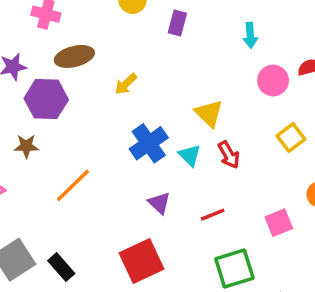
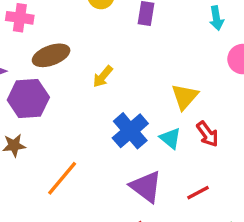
yellow triangle: (209, 113) -> (185, 97), turned 32
purple triangle: (159, 203) -> (146, 187), size x1.5

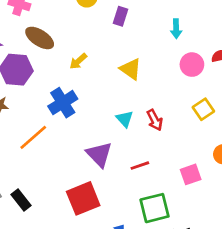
brown ellipse: (51, 55) -> (40, 38), turned 44
yellow triangle: (185, 97) -> (131, 69), moved, turned -45
blue cross: (130, 131) -> (63, 103), moved

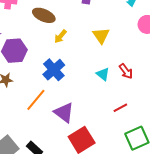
brown ellipse: (40, 38) -> (44, 15), moved
yellow triangle: (131, 69) -> (101, 36), turned 30
purple triangle: (99, 154) -> (64, 113), moved

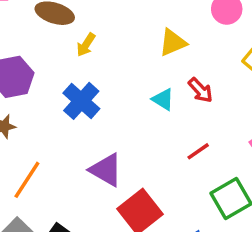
yellow triangle: (101, 36) -> (173, 43), moved, turned 48
orange line: (36, 100) -> (27, 180), moved

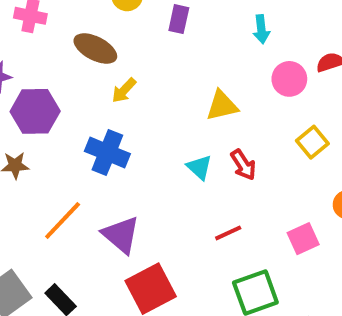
blue cross: (81, 101) -> (107, 153), turned -30
orange line: (27, 180) -> (63, 221), moved

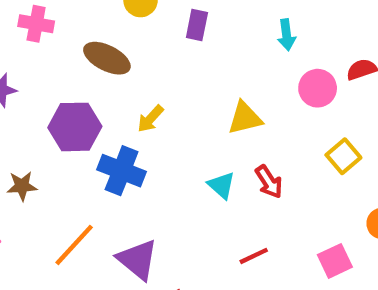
yellow arrow: (124, 90) -> (150, 119), moved
purple hexagon: (35, 111) -> (75, 127), moved

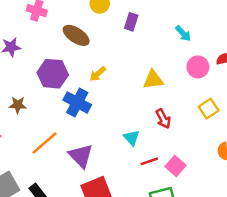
cyan arrow: (286, 35) -> (183, 33), turned -42
cyan triangle: (221, 185) -> (132, 138), moved
pink square: (335, 261) -> (175, 166), moved, turned -30

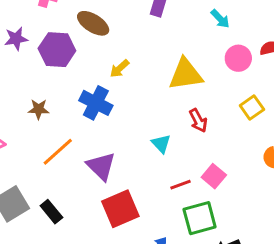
purple hexagon: (53, 74) -> (57, 50), moved
yellow triangle: (153, 80) -> (186, 74), size x1.4
brown star: (18, 105) -> (39, 109), moved
red line: (149, 161) -> (180, 185), moved

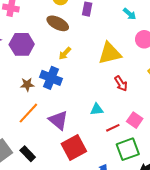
brown ellipse: (93, 23) -> (58, 23), moved
brown star: (39, 109) -> (27, 84), moved
cyan triangle: (161, 144) -> (97, 109), moved, turned -48

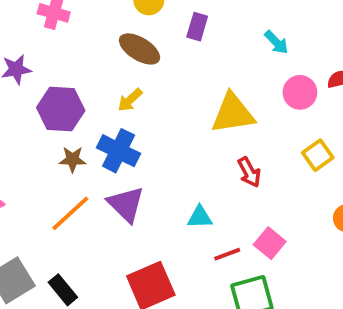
purple hexagon: (22, 44) -> (61, 109), moved
yellow arrow: (65, 53) -> (130, 100), moved
purple triangle: (58, 120) -> (126, 204), moved

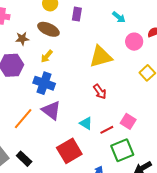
brown star: (73, 159) -> (22, 39), moved
red arrow: (249, 172) -> (100, 92), moved
cyan triangle: (200, 217) -> (86, 123), moved, turned 40

